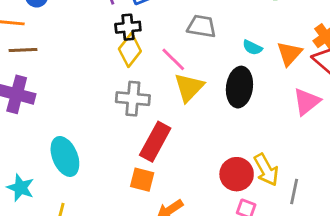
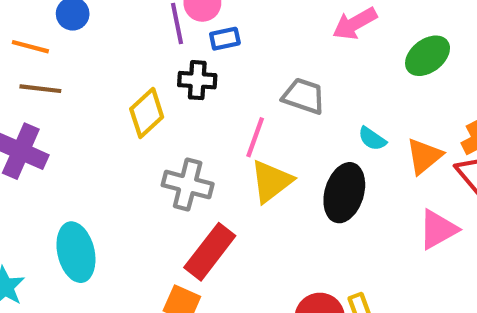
yellow diamond: (130, 50) -> (147, 113), moved
pink line: (173, 59) -> (255, 137), turned 56

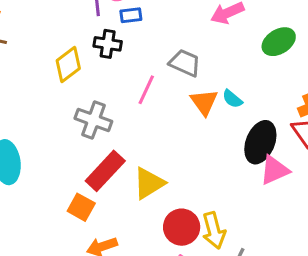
orange triangle: (424, 156) -> (204, 102), moved, turned -32
yellow triangle: (271, 181) -> (149, 183), moved
black ellipse: (344, 193) -> (260, 142), moved

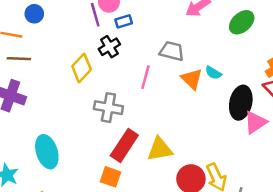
black cross: (108, 44) -> (109, 47), turned -30
yellow triangle: (149, 183) -> (160, 149), turned 32

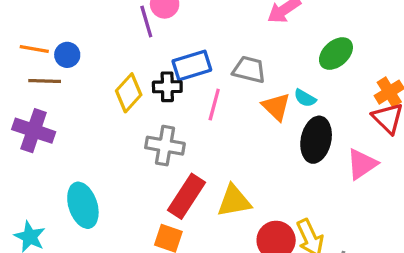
blue circle: (34, 14) -> (67, 55), moved
blue rectangle: (124, 21) -> (192, 65), moved, size x1.6
green ellipse: (242, 22) -> (336, 54), moved
black cross: (109, 47) -> (167, 87), moved, turned 30
black ellipse: (241, 103) -> (316, 140), moved

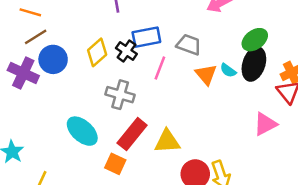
blue circle: (67, 55) -> (53, 59), moved, size x1.5
brown line: (45, 81) -> (36, 37), turned -40
black cross: (167, 87) -> (126, 51), turned 30
black ellipse: (316, 140) -> (254, 64), moved
cyan ellipse: (83, 205) -> (82, 131), moved, turned -36

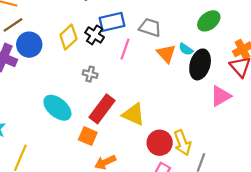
black ellipse: (254, 64) -> (200, 64), moved
gray cross: (120, 95) -> (90, 74), size x0.6
yellow triangle: (167, 141) -> (134, 114), turned 30

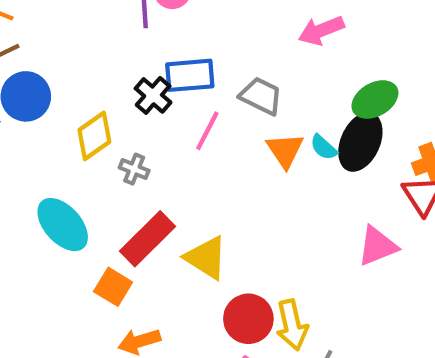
yellow diamond: (68, 37) -> (94, 136), moved
black ellipse: (200, 64) -> (360, 142), moved

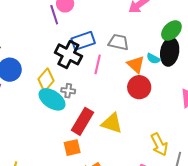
black cross: (153, 95) -> (68, 54), size x1.5
cyan ellipse: (63, 225) -> (52, 99), moved
orange square: (113, 287) -> (72, 148), turned -30
red circle: (248, 319) -> (139, 87), moved

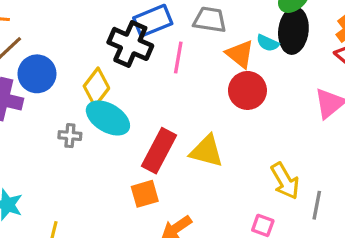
gray cross: (68, 91) -> (70, 136), moved

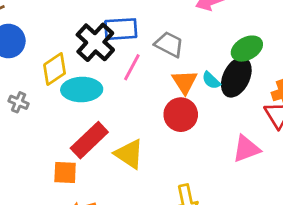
cyan ellipse: (108, 118) -> (82, 89), moved, turned -51

